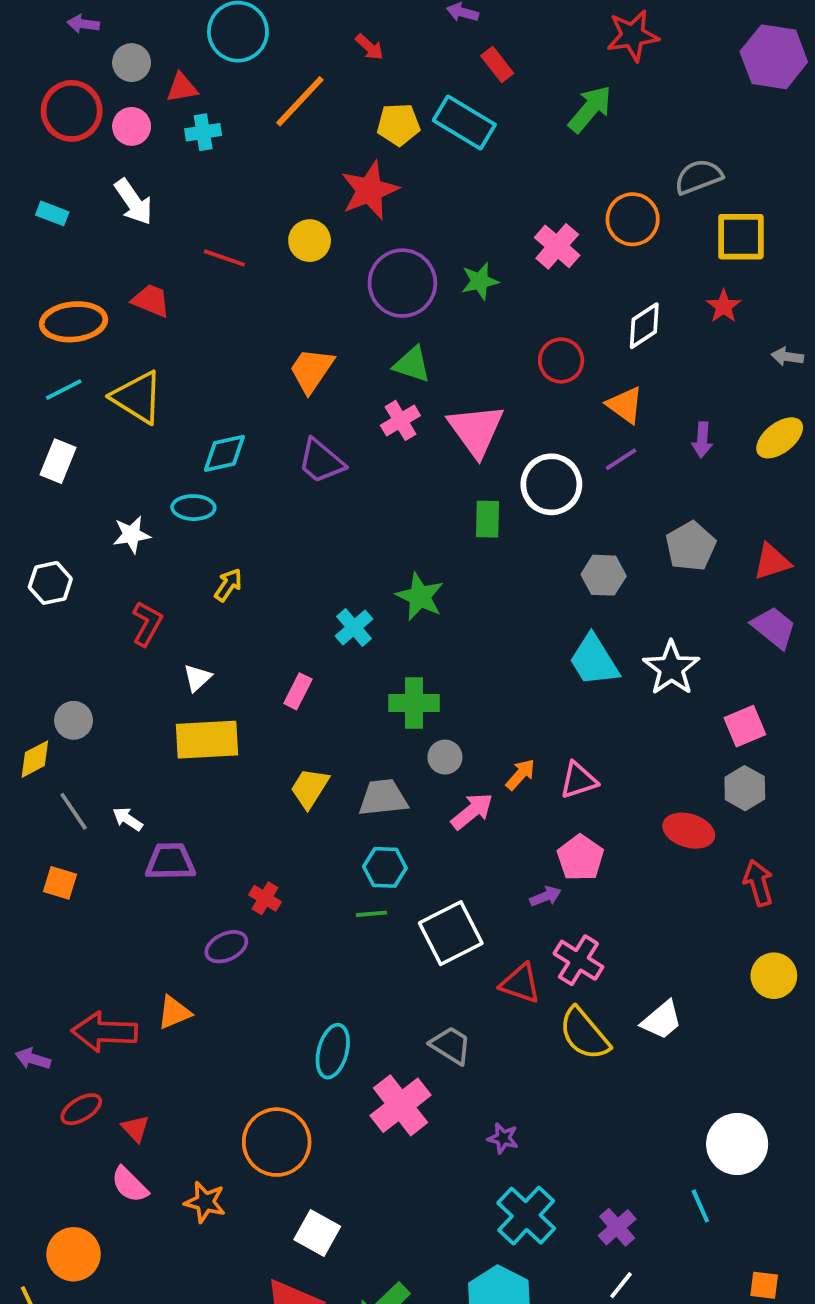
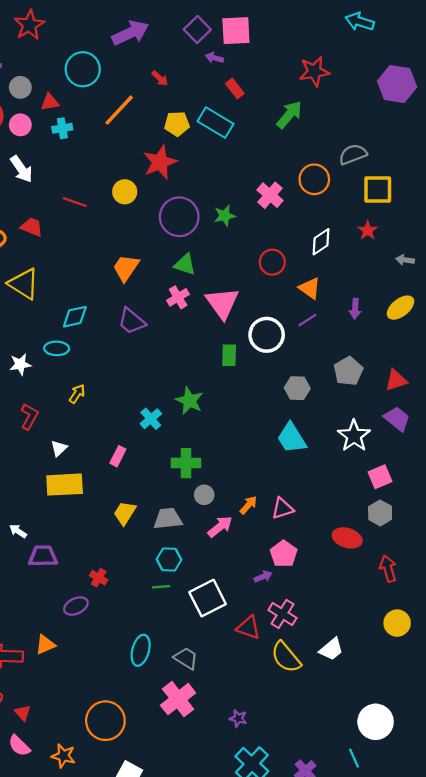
white star: (671, 668) -> (354, 436), moved
gray trapezoid: (451, 1045) -> (186, 658), moved
cyan ellipse: (333, 1051) -> (141, 650), moved

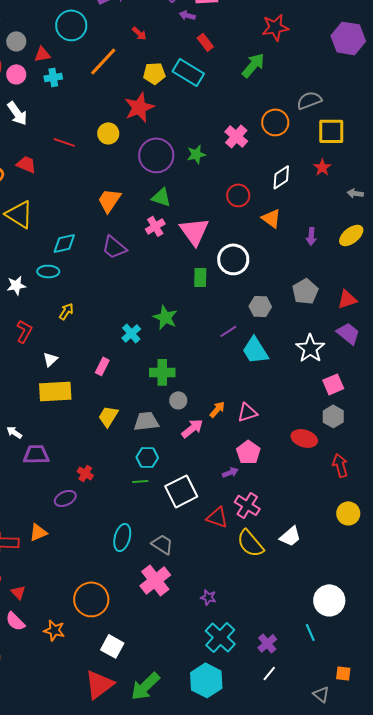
purple line: (307, 320) -> (228, 331), moved

